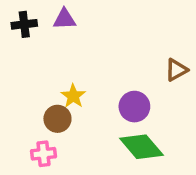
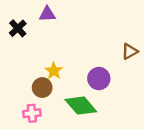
black cross: (24, 24) -> (18, 28), moved, turned -36
green diamond: (141, 147) -> (81, 106), moved

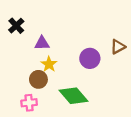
purple triangle: (47, 14) -> (42, 43), moved
purple circle: (99, 79) -> (90, 58), moved

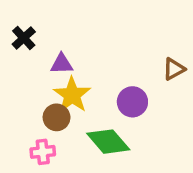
purple circle: (90, 58) -> (132, 102), moved
yellow star: (49, 64) -> (72, 95), size x1.5

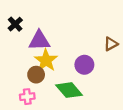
purple triangle: (62, 64) -> (39, 41), size x1.5

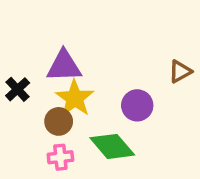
black cross: (15, 24) -> (18, 89), moved
pink cross: (27, 97) -> (60, 157), moved

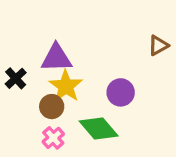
brown triangle: (180, 71) -> (158, 45), moved
pink cross: (60, 157) -> (53, 138), turned -35

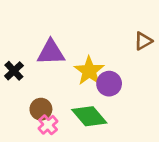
yellow star: (66, 86) -> (89, 71), moved
brown circle: (52, 107) -> (41, 109), moved

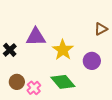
purple circle: (109, 84) -> (92, 61), moved
brown circle: (41, 109) -> (17, 82), moved

